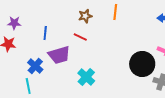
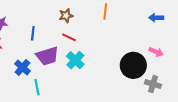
brown star: (85, 16) -> (66, 16), moved
cyan cross: (86, 77) -> (75, 60), moved
cyan line: (28, 86) -> (37, 87), moved

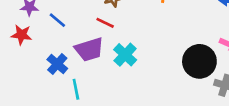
blue line: (33, 33) -> (57, 20), moved, turned -56
red line: (69, 37) -> (105, 23), moved

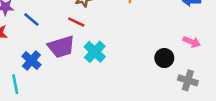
black circle: (199, 61) -> (164, 58), size x0.6
cyan line: (76, 89) -> (15, 84), moved

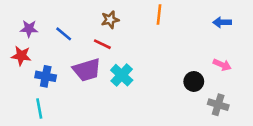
blue line: (31, 20) -> (64, 34), moved
blue cross: (31, 60) -> (46, 76), moved, turned -30

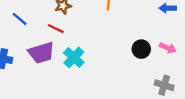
black circle: (194, 81) -> (141, 49), moved

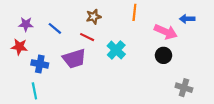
pink arrow: (168, 48) -> (166, 32), moved, size x1.5
cyan cross: (74, 58) -> (116, 50), moved

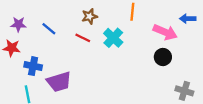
cyan cross: (116, 50) -> (113, 38), moved
purple trapezoid: (74, 59) -> (59, 82), moved

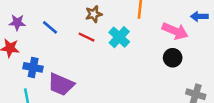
purple trapezoid: (59, 82) -> (61, 84), turned 40

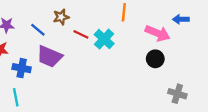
brown star: (94, 14) -> (61, 17), moved
red line: (86, 37) -> (81, 34), moved
purple trapezoid: (61, 84) -> (49, 56), moved

